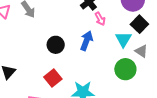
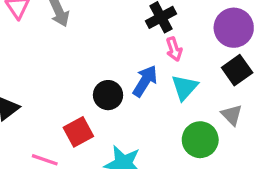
cyan triangle: (123, 39) -> (185, 87), moved
black circle: (56, 45) -> (108, 95), moved

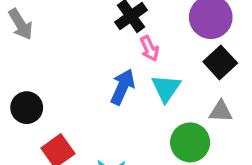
black circle: (108, 95) -> (27, 108), moved
gray triangle: (232, 115) -> (221, 111), turned -35

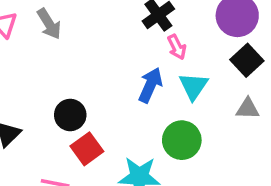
black circle: (27, 108) -> (70, 115), moved
green circle: (190, 142) -> (182, 140), moved

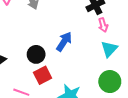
blue arrow: (150, 85) -> (64, 42), moved
green circle: (182, 140) -> (110, 82), moved

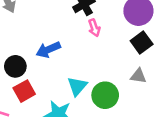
blue arrow: (64, 42) -> (48, 50), turned -144
cyan triangle: (109, 49) -> (77, 86), moved

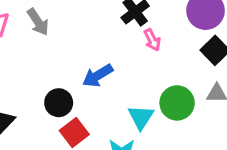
green circle: (105, 95) -> (177, 103), moved

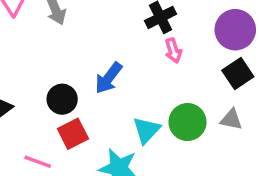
blue arrow: (98, 76) -> (109, 78), turned -32

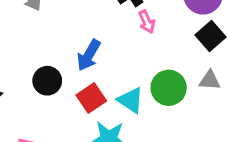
cyan triangle: (146, 130) -> (131, 100), turned -32
red square: (73, 134) -> (91, 98), moved

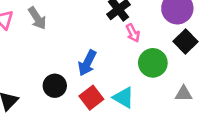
gray triangle: (210, 80) -> (184, 94), moved
green circle: (169, 88) -> (153, 63), moved

